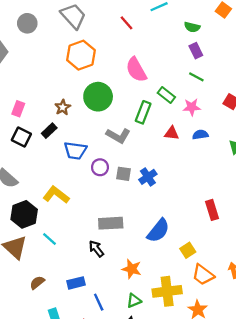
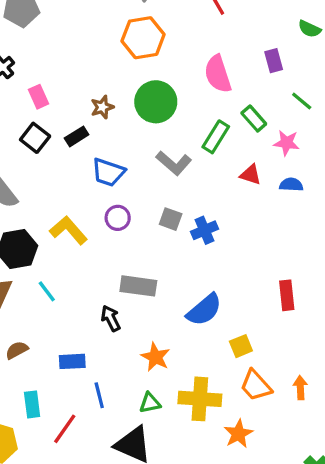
purple rectangle: (196, 51) -> (274, 61), moved
pink rectangle: (18, 109) -> (39, 97), turned -56
purple circle: (100, 167) -> (118, 218), moved

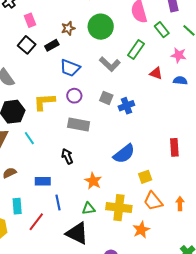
green rectangle: (254, 118) -> (162, 30), moved
yellow L-shape: (69, 230) -> (44, 102), turned -55
gray rectangle: (138, 286) -> (79, 125), moved

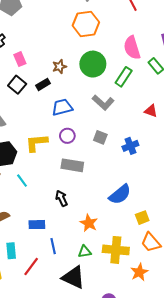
green rectangle: (136, 49) -> (124, 77), moved
blue trapezoid: (70, 68) -> (62, 107), turned 145
blue cross: (126, 106) -> (130, 146), moved

